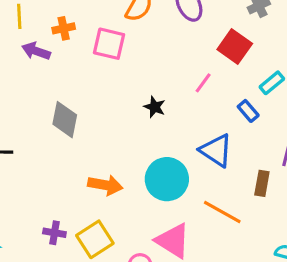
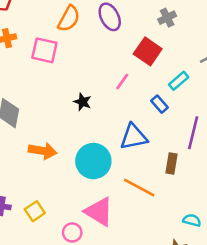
blue triangle: (216, 150) -> (134, 137), turned -44
orange arrow: (105, 185) -> (43, 151), moved
yellow square: (95, 239) -> (35, 211), size x0.7

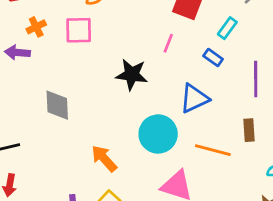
black star: (83, 102) -> (132, 75), size x1.6
orange arrow: (43, 151) -> (104, 158), moved, turned -128
brown rectangle: (172, 164) -> (249, 130), moved

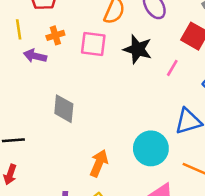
black star: (132, 75) -> (138, 49), moved
orange arrow: (104, 158) -> (99, 163), turned 56

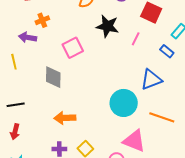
yellow line: (19, 29) -> (14, 62), moved
pink square: (93, 44) -> (73, 48), moved, turned -30
orange arrow: (99, 163) -> (65, 118), moved, turned -110

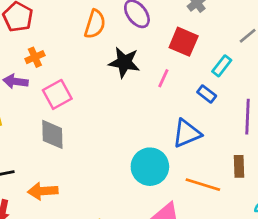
pink square: (73, 48) -> (57, 94), moved
orange arrow: (65, 118) -> (43, 191), moved

